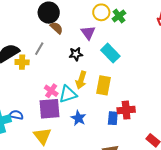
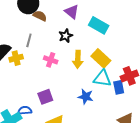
yellow rectangle: (104, 85) -> (101, 58), turned -42
pink cross: (51, 91) -> (51, 60), moved
cyan triangle: (68, 94) -> (102, 78), moved, turned 42
purple square: (49, 109) -> (45, 97), moved, size x0.7

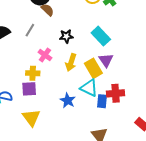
purple triangle: (72, 12) -> (106, 60), moved
yellow cross: (16, 58) -> (33, 73), moved

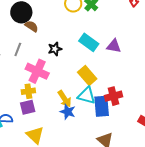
pink cross: (45, 55) -> (37, 71), size x1.6
purple triangle: (106, 60) -> (114, 46), moved, turned -35
yellow arrow: (71, 62) -> (65, 99), moved, turned -42
blue rectangle: (102, 101) -> (102, 106), size x1.5

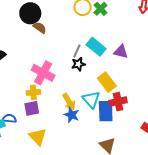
gray line: (18, 49) -> (77, 51), moved
black star: (55, 49) -> (78, 64), moved
yellow rectangle: (87, 75) -> (107, 82), moved
cyan triangle: (86, 95) -> (91, 100), turned 30

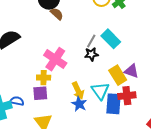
purple triangle: (121, 52) -> (131, 71), moved

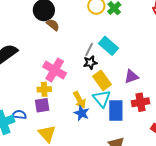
purple triangle: (131, 71) -> (131, 77), turned -35
yellow rectangle: (118, 75) -> (102, 80), moved
red cross: (127, 96) -> (141, 102), moved

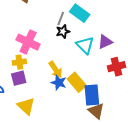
yellow rectangle: (102, 80) -> (77, 82), moved
cyan triangle: (102, 98) -> (85, 45), moved
blue rectangle: (116, 111) -> (92, 95), moved

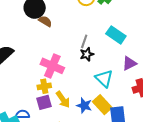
cyan rectangle: (80, 13) -> (116, 35), moved
cyan triangle: (85, 45) -> (104, 79), moved
yellow arrow: (56, 70) -> (63, 99), moved

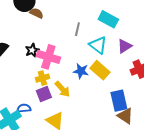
black star: (87, 54) -> (32, 50), moved
cyan triangle: (104, 79) -> (98, 45), moved
blue star: (84, 105) -> (81, 71), moved
yellow rectangle: (102, 105) -> (100, 70), moved

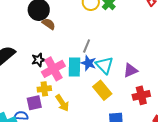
cyan rectangle: (108, 19) -> (74, 67), moved, turned 54
pink cross: (48, 57) -> (53, 69), turned 35
blue star: (81, 71) -> (88, 63), moved
purple square: (44, 94) -> (34, 103), moved

